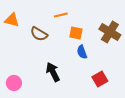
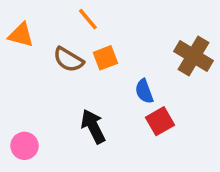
orange line: (61, 15) -> (88, 19), moved, turned 64
orange square: (76, 33) -> (105, 58), moved, turned -32
red square: (100, 79) -> (160, 121), moved

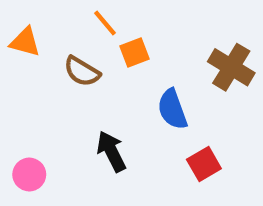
orange square: (105, 58) -> (134, 52), moved
blue semicircle: (144, 91) -> (172, 109), size x1.4
red square: (160, 121) -> (204, 164), moved

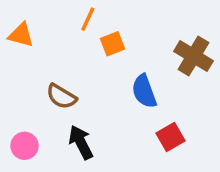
orange line: (105, 23) -> (88, 19), turned 65
brown semicircle: (82, 71) -> (61, 97), moved
black arrow: (111, 151) -> (81, 142), moved

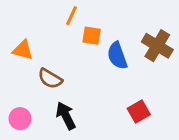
orange triangle: (21, 35) -> (23, 50), moved
orange square: (112, 44) -> (92, 36), turned 30
blue semicircle: (144, 91) -> (117, 56), moved

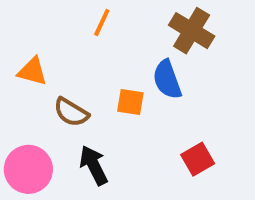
orange square: (92, 36) -> (130, 102), moved
brown cross: (157, 46) -> (192, 31), moved
pink circle: (20, 119) -> (28, 169), size x1.5

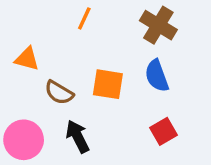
blue semicircle: (167, 80) -> (157, 76), moved
orange square: (130, 102) -> (108, 84), size x1.4

